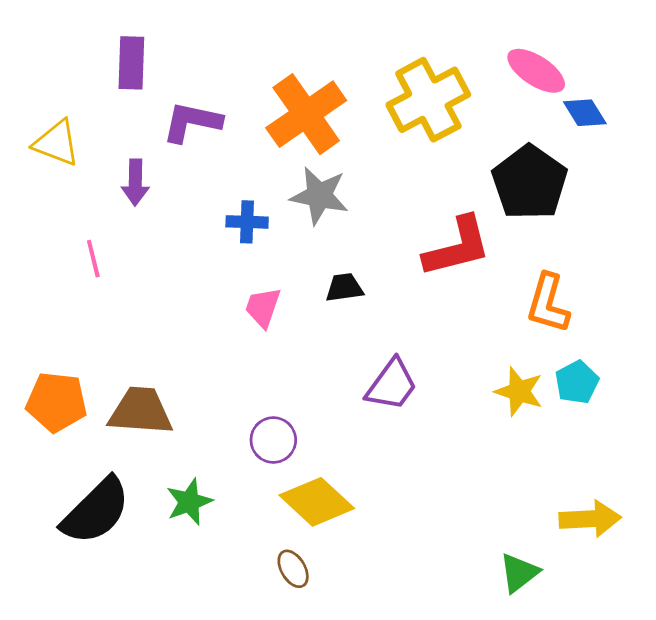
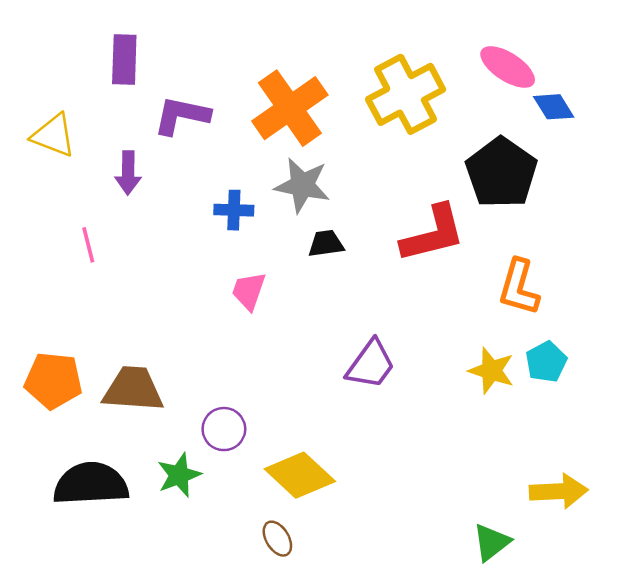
black trapezoid: (344, 288) -> (326, 244), moved
purple circle: (273, 440) -> (224, 429), moved
black semicircle: (96, 511) -> (91, 484), turned -138

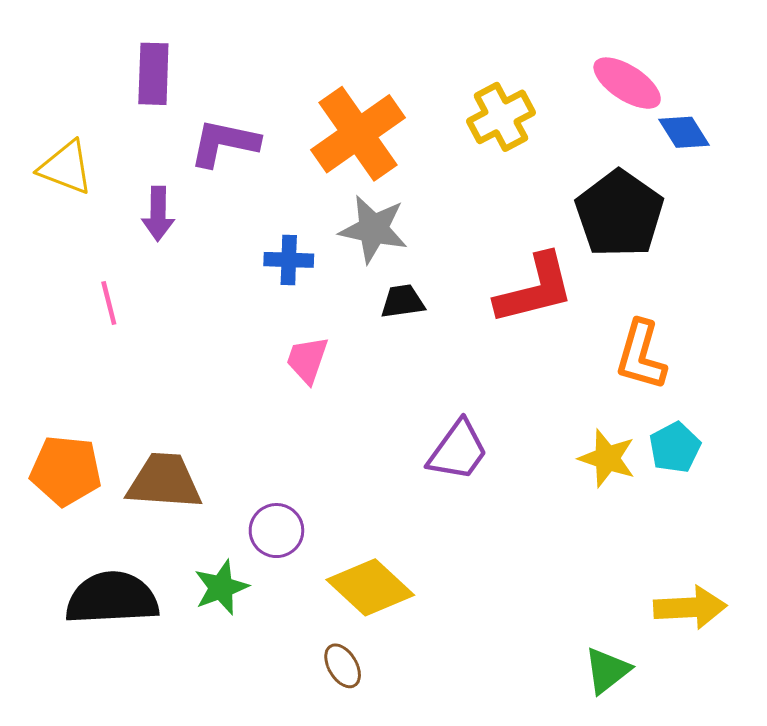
yellow cross: (406, 94) -> (501, 117), size x0.7

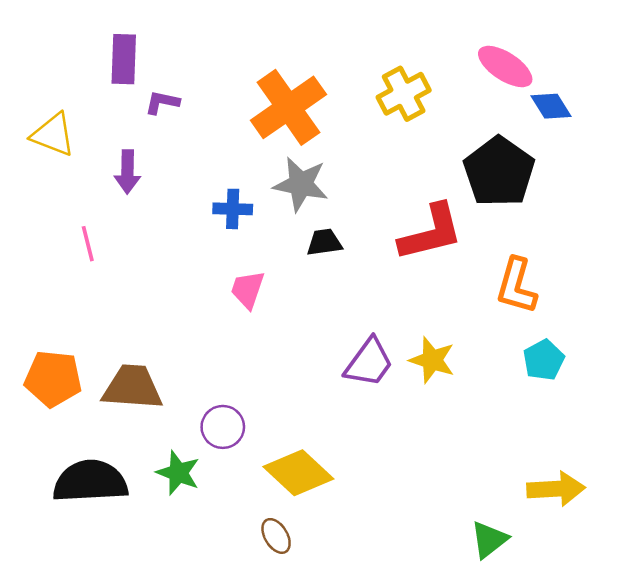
purple L-shape: (224, 143) -> (162, 102), moved, size x0.6
yellow star: (607, 458) -> (432, 360), moved
green star: (221, 587) -> (178, 473), turned -30

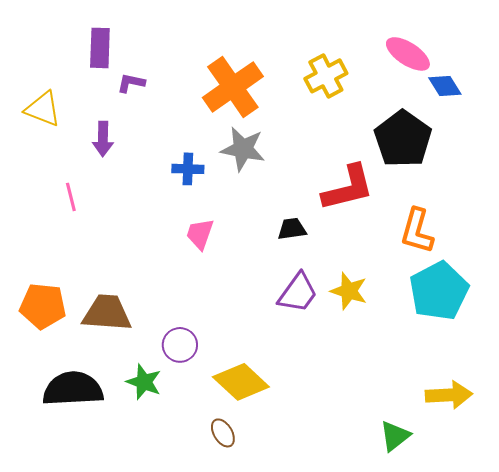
black trapezoid: (324, 242) -> (292, 229), moved
cyan pentagon: (544, 360) -> (439, 291), size x1.8

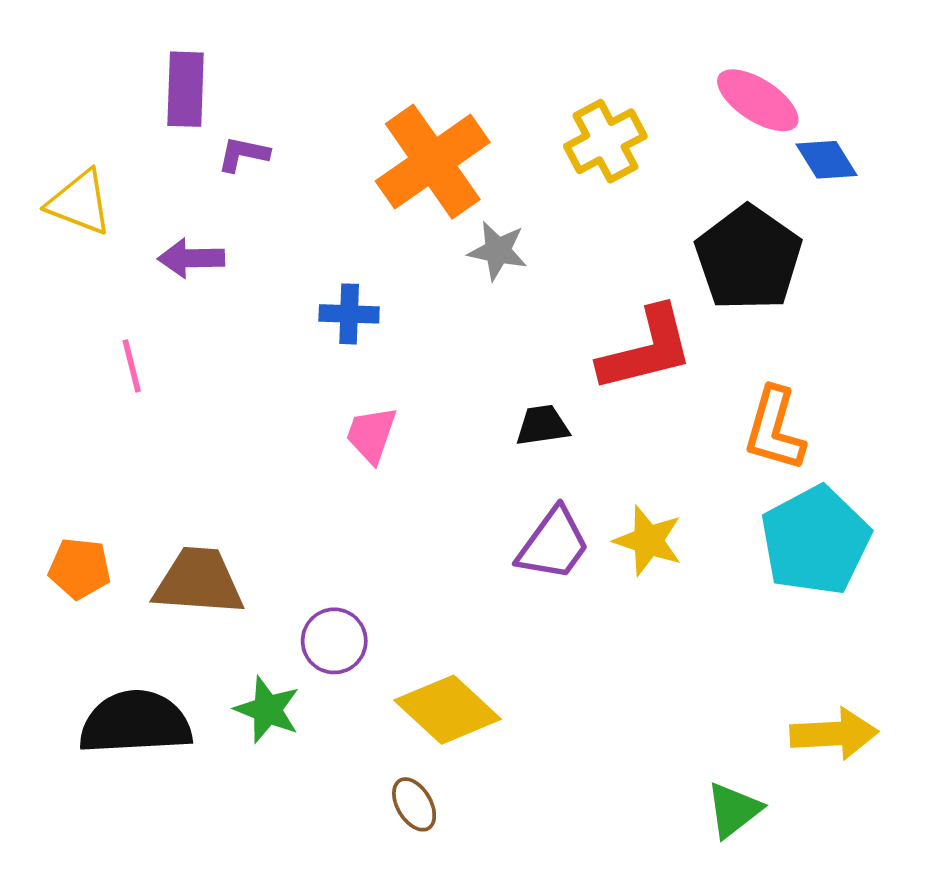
purple arrow: (103, 139) -> (191, 258), turned 88
gray star: (243, 149) -> (498, 251), moved, size x0.7
orange pentagon: (43, 306) -> (80, 568), size x0.7

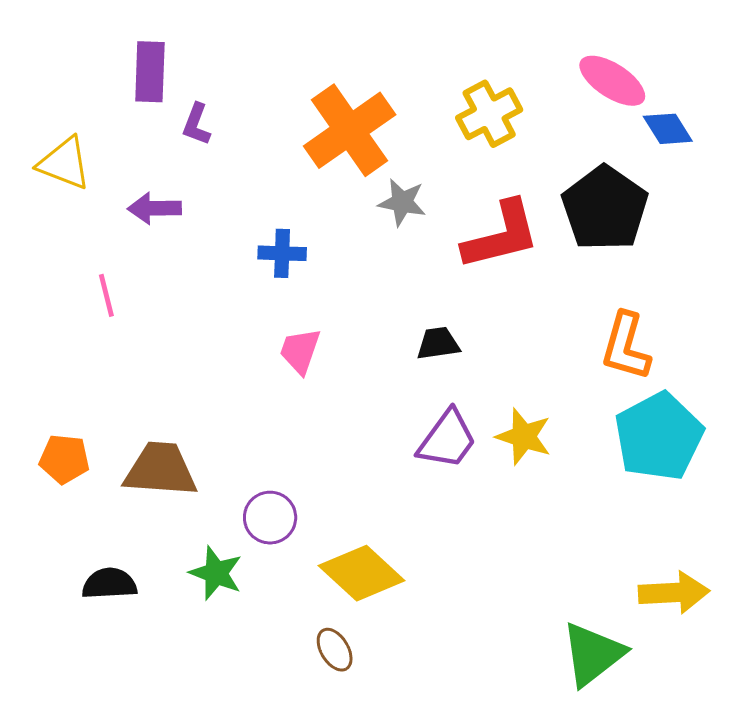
purple L-shape: (243, 154) -> (196, 124), turned -81
red L-shape: (646, 349) -> (501, 235), moved
black semicircle: (135, 723) -> (109, 584), size x0.6
green triangle: (734, 810) -> (593, 654), size x1.4

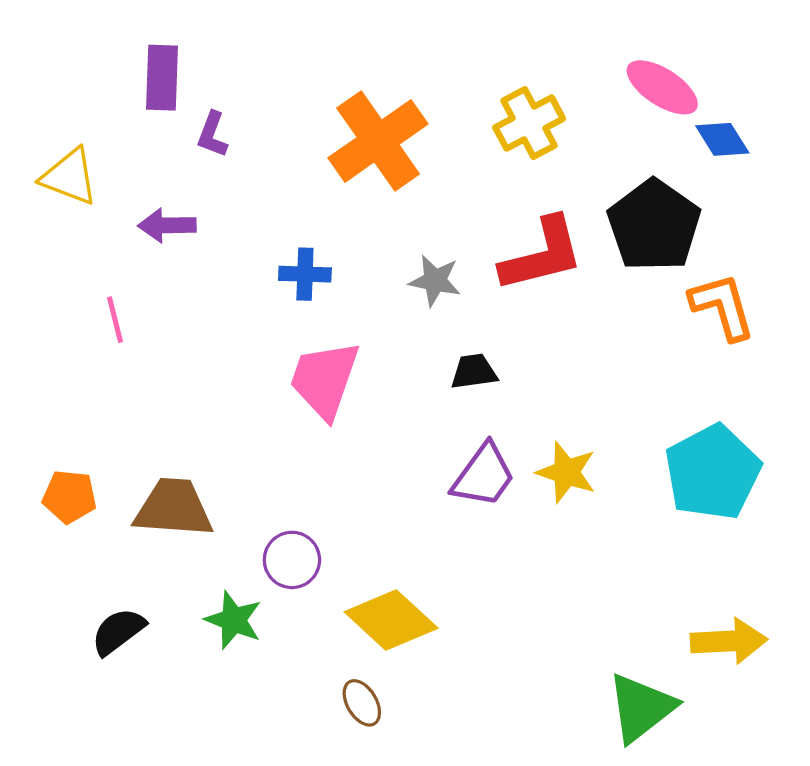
gray star: (402, 202) -> (435, 281), moved
orange L-shape: (626, 346) -> (722, 307), moved, turned 148
pink trapezoid: (300, 351) -> (324, 380), size x1.6
black semicircle: (109, 584) -> (118, 631), turned -34

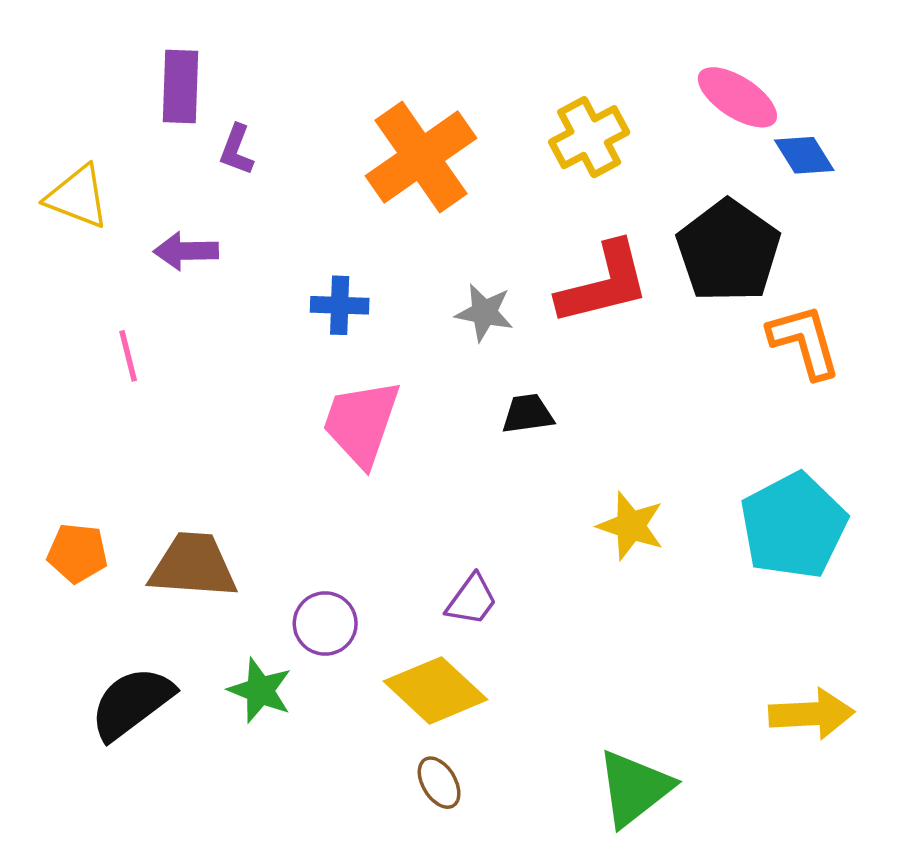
purple trapezoid: (484, 475) -> (472, 600), moved, size x0.7
black semicircle: (118, 631) -> (132, 703), size x1.4
brown ellipse: (362, 703) -> (439, 783), moved
green triangle: (641, 708) -> (634, 788), moved

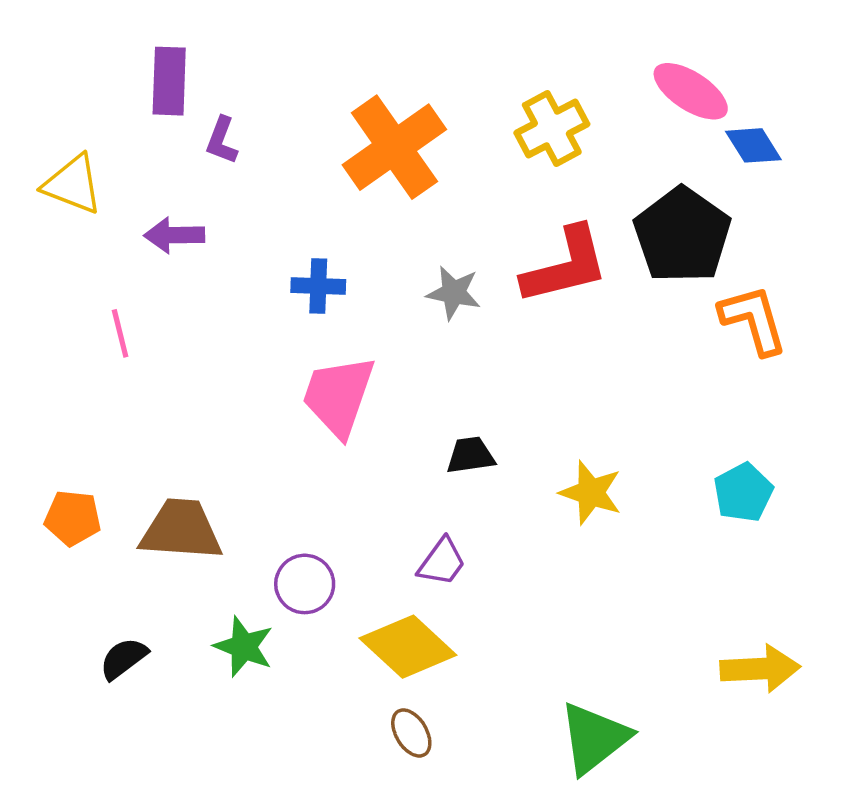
black trapezoid: (528, 414) -> (471, 455), moved
cyan pentagon: (793, 526) -> (743, 493), size x0.6
black semicircle: (132, 703) -> (123, 658), size x0.6

